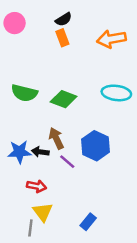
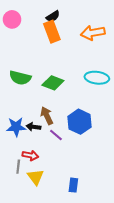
orange rectangle: (62, 38) -> (52, 32), size x1.5
blue rectangle: (88, 222) -> (73, 185), turned -32
gray line: (30, 228) -> (18, 167), moved

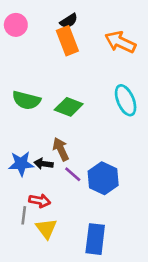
orange arrow: (93, 33) -> (120, 42), turned 35
cyan ellipse: (97, 78) -> (126, 100), turned 60
blue hexagon: (79, 122) -> (103, 178), moved
blue rectangle: (73, 185) -> (95, 239), size x1.6

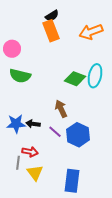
pink circle: (16, 25) -> (12, 49), moved
orange arrow: (120, 42) -> (91, 32), turned -45
cyan ellipse: (126, 100) -> (95, 76), turned 35
green diamond: (69, 107) -> (75, 79), moved
brown arrow: (61, 149) -> (61, 109), moved

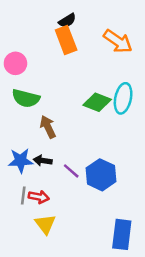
orange arrow: (91, 32) -> (118, 41), turned -125
brown arrow: (61, 109) -> (48, 127), moved
gray line: (18, 163) -> (23, 196), moved
blue rectangle: (72, 181) -> (122, 234), moved

